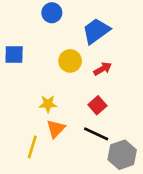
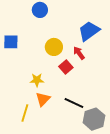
blue trapezoid: (96, 31) -> (89, 31), moved
red arrow: (103, 69) -> (79, 53), turned -96
red square: (97, 105) -> (66, 67), moved

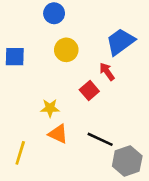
yellow circle: (54, 47) -> (66, 50), moved
orange triangle: (43, 99) -> (58, 134), turned -49
yellow line: (25, 113) -> (20, 153), moved

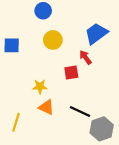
red square: (89, 90) -> (71, 72), turned 32

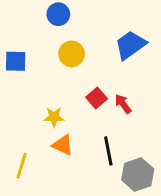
red arrow: (85, 57) -> (123, 104), moved
red square: (71, 72) -> (97, 98), turned -32
black line: (80, 112) -> (108, 151), turned 54

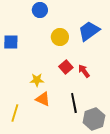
yellow circle: (72, 54) -> (60, 37), moved

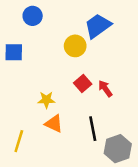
blue circle: (40, 10) -> (33, 16), moved
blue trapezoid: (89, 31) -> (98, 26), moved

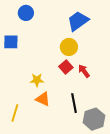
yellow circle: (75, 46) -> (69, 47), moved

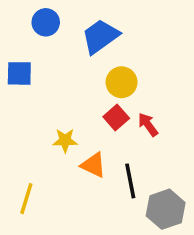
blue trapezoid: (78, 21) -> (100, 36), moved
orange triangle: (43, 99) -> (93, 165), moved

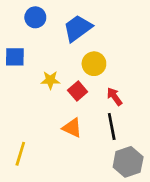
red square: (116, 118) -> (78, 91), moved
yellow star: (65, 140) -> (50, 80), moved
black line: (130, 181) -> (112, 126), moved

